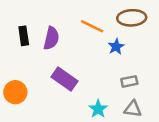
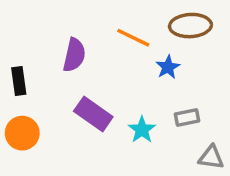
black rectangle: (24, 36) -> (19, 81), moved
cyan star: (98, 109) -> (142, 130), moved
gray triangle: (133, 109) -> (211, 157), moved

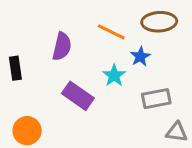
gray rectangle: (187, 117) -> (156, 99), size x1.4
cyan star: (142, 130) -> (114, 75), moved
orange circle: (22, 133) -> (27, 131), moved

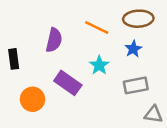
blue star: (140, 57) -> (133, 49), moved
orange circle: (27, 131) -> (32, 99), moved

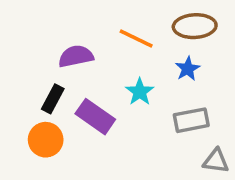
purple semicircle: (54, 40) -> (76, 56), turned -115
black rectangle: (14, 59) -> (53, 99), moved, turned 36

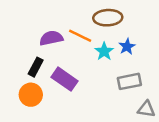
brown ellipse: (195, 26) -> (108, 18), moved
orange line: (136, 39) -> (80, 36), moved
cyan star: (140, 92) -> (104, 51), moved

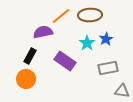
orange line: (80, 36) -> (61, 16), moved, turned -66
purple rectangle: (64, 79) -> (65, 61), moved

